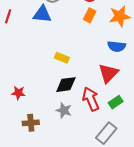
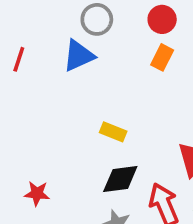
blue triangle: (42, 14) -> (79, 56), turned -30

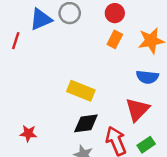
blue triangle: (79, 56) -> (41, 19), moved
yellow rectangle: (113, 132) -> (81, 91), size x1.5

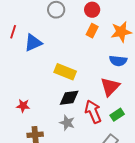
blue triangle: (41, 19) -> (33, 43), moved

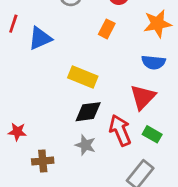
orange rectangle: (92, 31) -> (107, 29), moved
red star: (23, 106) -> (17, 132), moved
green rectangle: (117, 115) -> (152, 134), turned 64

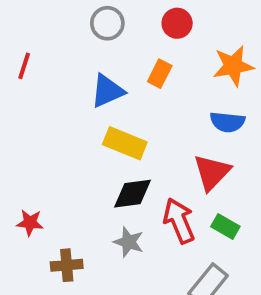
blue triangle: (40, 38) -> (107, 91), moved

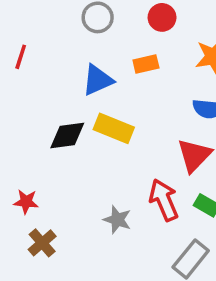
orange rectangle: (160, 74) -> (146, 64), turned 50
black diamond: (133, 194) -> (67, 136), moved
brown cross: (67, 265) -> (42, 243), moved, turned -36

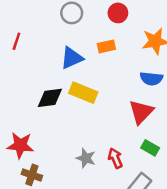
red arrow: (164, 200) -> (115, 158), moved, size x0.7
red star: (26, 202) -> (20, 145), size x1.5
brown cross: (42, 243) -> (32, 175), turned -30

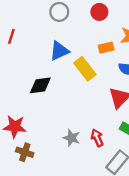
orange rectangle: (106, 46) -> (106, 48), moved
yellow rectangle: (83, 93) -> (85, 69), moved, turned 30

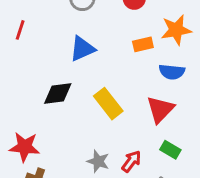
yellow rectangle: (85, 69) -> (108, 104), moved
red arrow: (97, 138) -> (131, 161), turned 60

